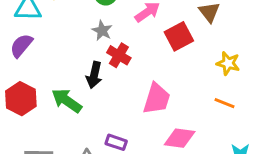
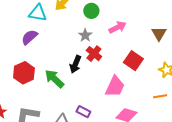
red square: (179, 36) -> (133, 61), moved, turned -36
orange line: (224, 103) -> (160, 96), turned -40

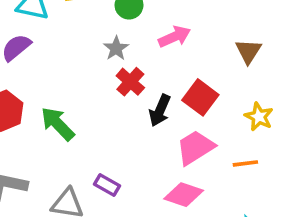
black arrow: (75, 64) -> (160, 110), moved
pink trapezoid: (115, 86) -> (195, 148), moved, turned -150

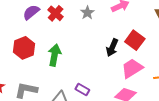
red cross: (130, 82) -> (56, 13), moved
green arrow: (58, 124) -> (55, 55), turned 55

